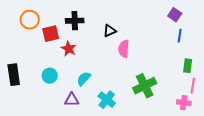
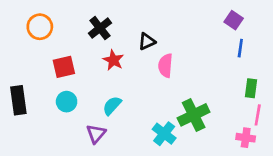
black cross: (75, 21) -> (100, 28), turned -36
red square: (51, 34) -> (64, 67), moved
red star: (69, 49) -> (113, 60), moved
purple triangle: (72, 100) -> (96, 134), turned -49
cyan cross: (107, 100) -> (164, 134), moved

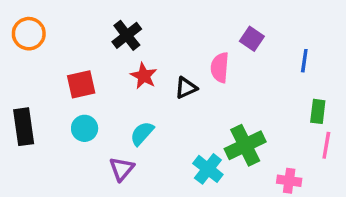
purple square: (234, 20) -> (252, 39), moved
orange circle: (40, 27) -> (29, 34), moved
black triangle: (147, 41) -> (186, 88), moved
pink semicircle: (165, 66) -> (220, 67), moved
pink cross: (246, 138) -> (289, 181), moved

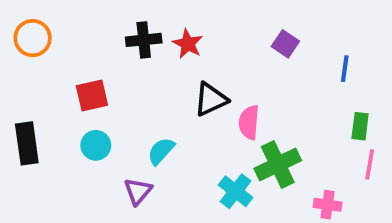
black cross: (127, 35) -> (144, 40), turned 32
pink semicircle: (220, 67) -> (249, 122), moved
red star: (144, 76) -> (188, 44), moved
black triangle: (186, 88) -> (211, 99), size x1.4

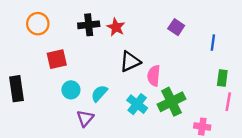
orange circle: (33, 38) -> (38, 24), moved
cyan circle: (96, 145) -> (71, 90), moved
cyan cross: (236, 191) -> (137, 104), moved

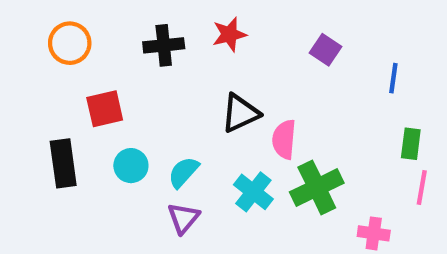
red star: (116, 27) -> (229, 34), moved, turned 30
black rectangle: (17, 89) -> (63, 163), moved
purple triangle: (85, 118) -> (183, 218), moved

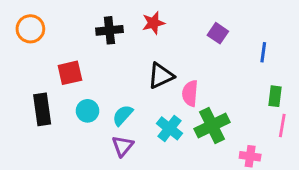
orange circle: (70, 43) -> (30, 29), moved

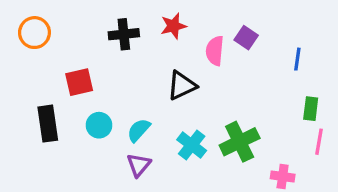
pink semicircle: (190, 93) -> (215, 51), moved

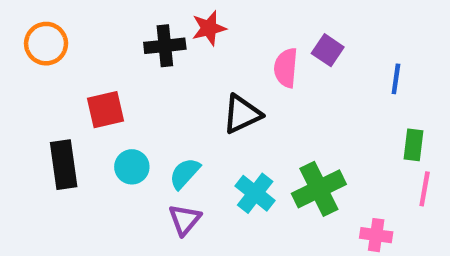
red star: (173, 26) -> (209, 28), moved

